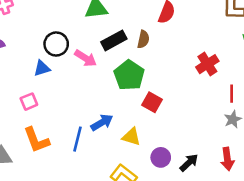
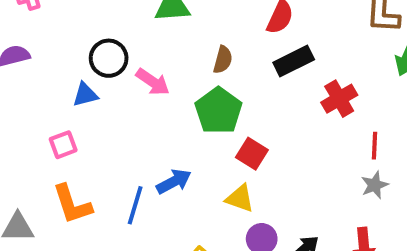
brown semicircle: (143, 39) -> (223, 60), moved
black rectangle: (114, 40) -> (294, 61), moved
yellow triangle: (131, 137) -> (240, 198), moved

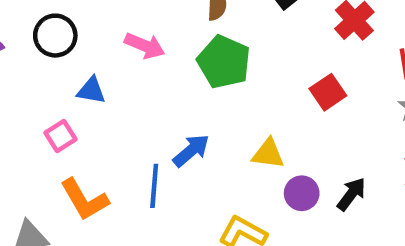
black circle: (109, 58) -> (55, 36), moved
blue triangle: (85, 95) -> (91, 90), moved, turned 36
red square: (252, 154) -> (328, 92), moved, turned 36

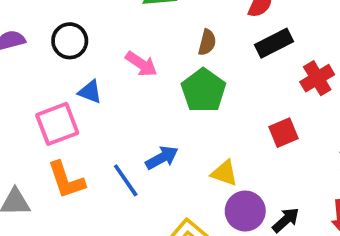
pink square: (60, 136) -> (57, 124), size x1.6
blue line: (154, 186) -> (126, 180), turned -51
purple circle: (302, 193) -> (245, 211), size x1.4

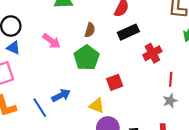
blue triangle: (90, 92) -> (13, 48), moved
red square: (284, 133) -> (115, 82), moved

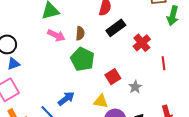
pink arrow: (51, 41) -> (56, 35), moved
blue triangle: (13, 48) -> (13, 64), turned -32
gray star: (170, 101) -> (135, 87), moved

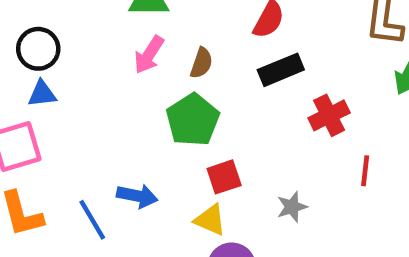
pink arrow: (56, 35) -> (149, 55), turned 84
red square: (113, 77) -> (224, 177), moved
blue arrow: (66, 99) -> (137, 196), turned 36

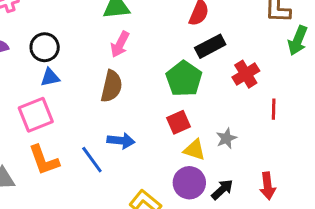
brown semicircle: (201, 63) -> (112, 86), moved, size x1.5
green pentagon: (193, 120) -> (184, 79), moved
yellow triangle: (210, 220) -> (195, 150), moved

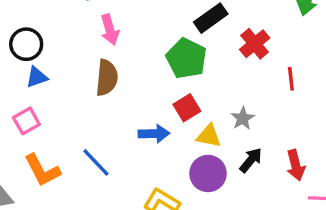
pink arrow: (120, 44) -> (110, 30), turned -36
pink square: (36, 115) -> (26, 121), size x0.7
blue arrow: (121, 141) -> (154, 134), moved
black arrow: (222, 189) -> (251, 160), moved

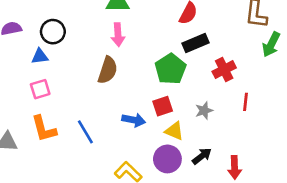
blue triangle: (37, 77) -> (40, 56), moved
gray star: (243, 118) -> (204, 111), moved

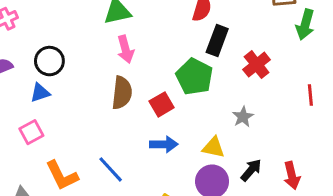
black rectangle: (196, 43) -> (217, 41), turned -35
pink square: (40, 89) -> (31, 132), moved
red line: (245, 102) -> (310, 95), moved
red square: (163, 106) -> (162, 104), moved

